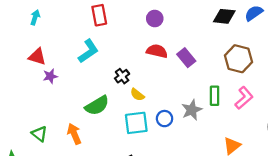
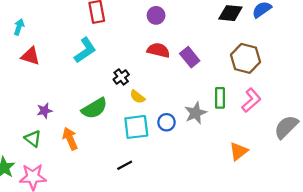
cyan arrow: (35, 17) -> (19, 27), moved
purple star: (50, 76) -> (44, 111), moved

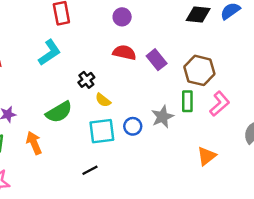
brown hexagon: (246, 58) -> (199, 70), moved

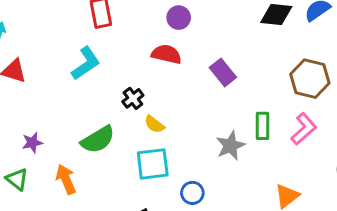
red semicircle: (124, 53) -> (166, 54), moved
brown hexagon: (199, 70) -> (310, 79), moved
blue circle: (133, 126) -> (192, 193), moved

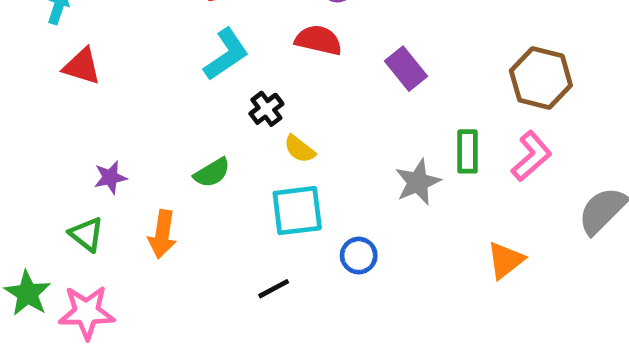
cyan L-shape: (86, 63) -> (226, 54), moved
green semicircle: (98, 140) -> (212, 173), size x0.7
orange arrow: (66, 179) -> (162, 234), turned -148

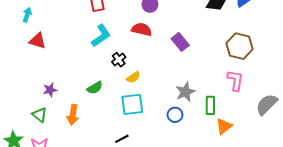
yellow semicircle: (300, 149) -> (133, 77), turned -72
green rectangle: (468, 151) -> (210, 105), moved
pink L-shape: (531, 156) -> (235, 80), turned -40
blue circle: (359, 256) -> (175, 115), moved

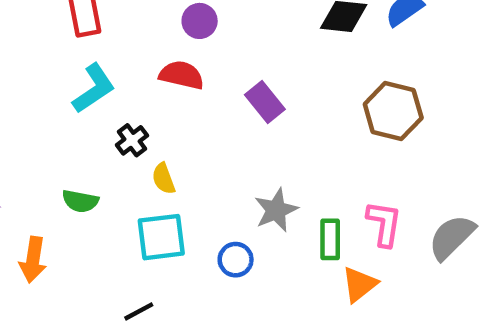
yellow semicircle: (133, 77) -> (164, 179), turned 104
pink L-shape: (235, 80) -> (384, 224), moved
green semicircle: (95, 88) -> (80, 201), turned 42
blue circle: (175, 115) -> (236, 260), moved

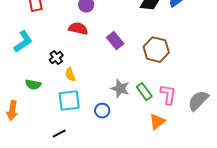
cyan L-shape: (94, 89) -> (23, 42), moved
brown hexagon: (393, 111) -> (156, 50), moved
gray star: (276, 210) -> (120, 89), turned -30
green rectangle: (330, 239) -> (144, 92), moved, turned -36

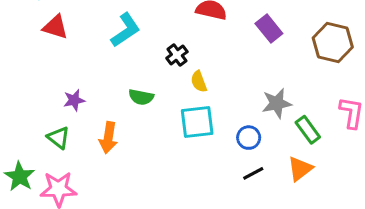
gray star: (120, 89) -> (277, 103), turned -30
green rectangle: (144, 92) -> (308, 130), moved
orange triangle: (157, 122) -> (300, 169), moved
black line: (59, 134) -> (253, 173), moved

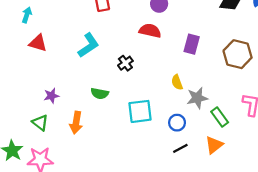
purple rectangle: (269, 28) -> (192, 44), turned 54
yellow semicircle: (199, 81) -> (177, 82), moved

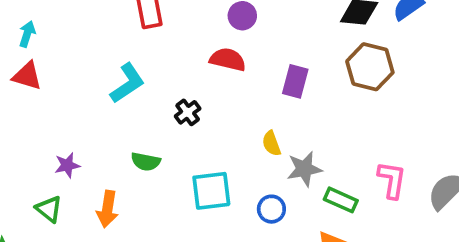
red triangle: (38, 43) -> (27, 76), moved
brown hexagon: (238, 54) -> (370, 67), moved
green rectangle: (220, 117) -> (341, 200), turned -30

